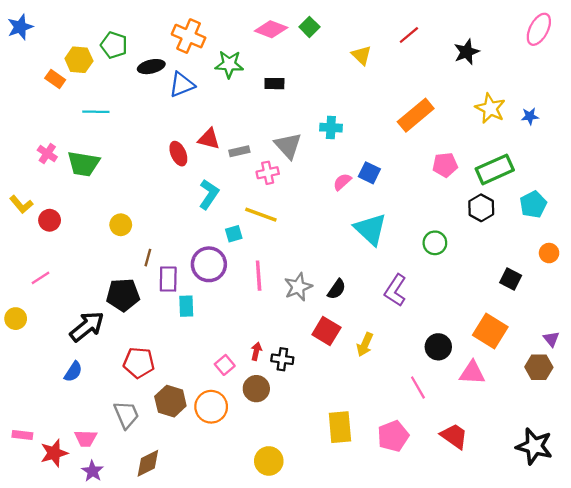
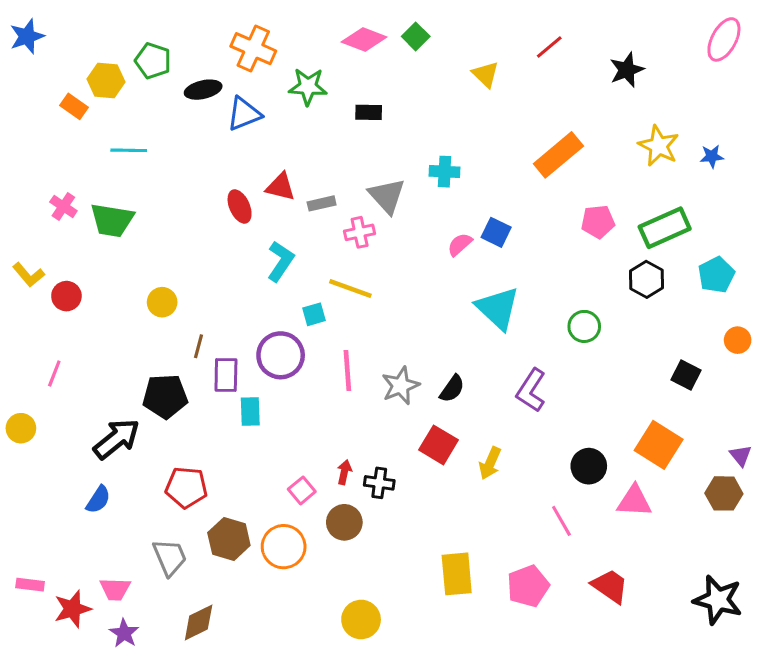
pink line: (40, 278) -> (54, 374), turned -36

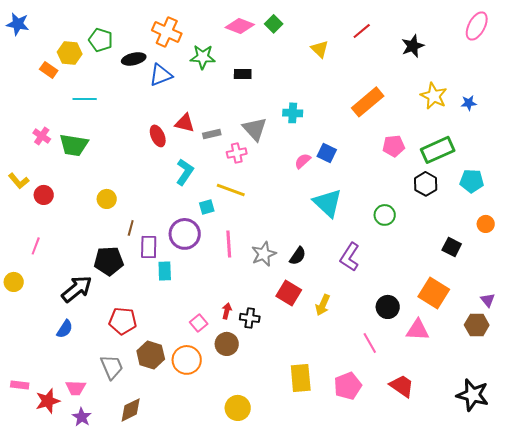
blue star: (27, 36) -> (18, 24), turned 30
cyan pentagon: (716, 275) -> (472, 181), turned 30

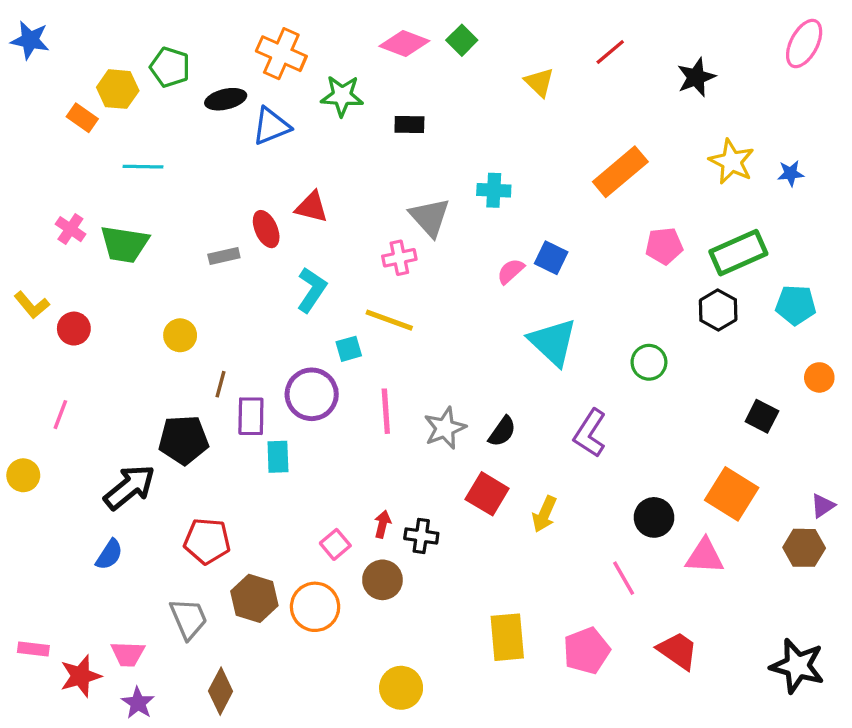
gray rectangle: (212, 134) -> (224, 256), moved
purple triangle: (488, 300) -> (823, 506), turned 35
brown diamond: (131, 410) -> (221, 691), turned -36

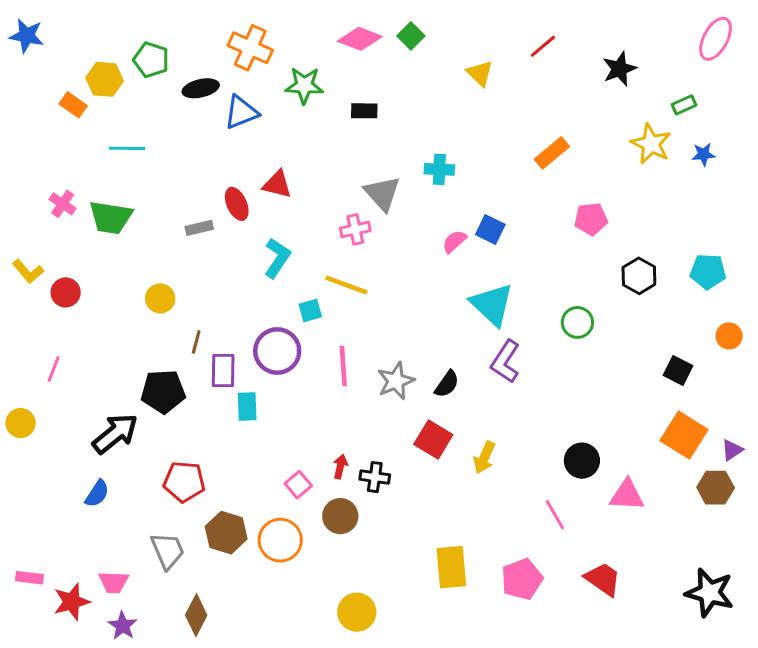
orange rectangle: (620, 172) -> (552, 153), size x0.7
green rectangle: (738, 253) -> (684, 105), moved, size x0.5
purple L-shape: (590, 433) -> (505, 361), moved
orange square: (732, 494) -> (684, 435), moved

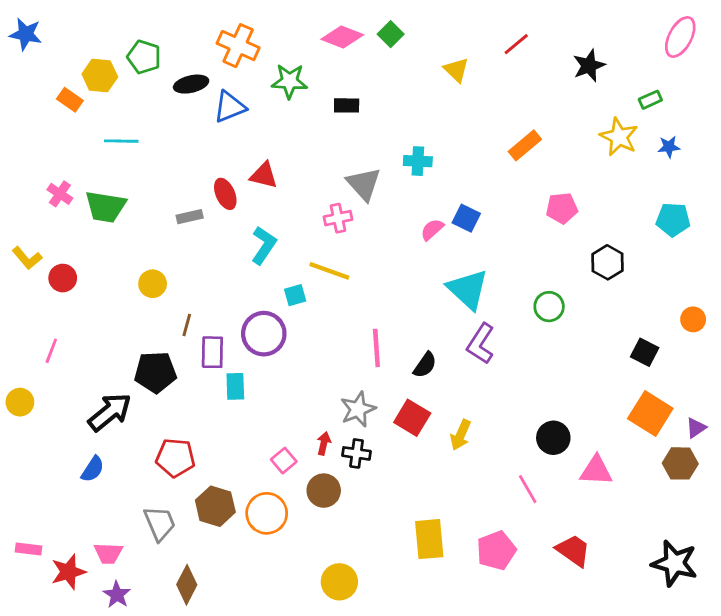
cyan pentagon: (708, 271) -> (673, 220), moved
pink line: (343, 366) -> (376, 348), moved
gray star: (396, 381) -> (358, 409), moved

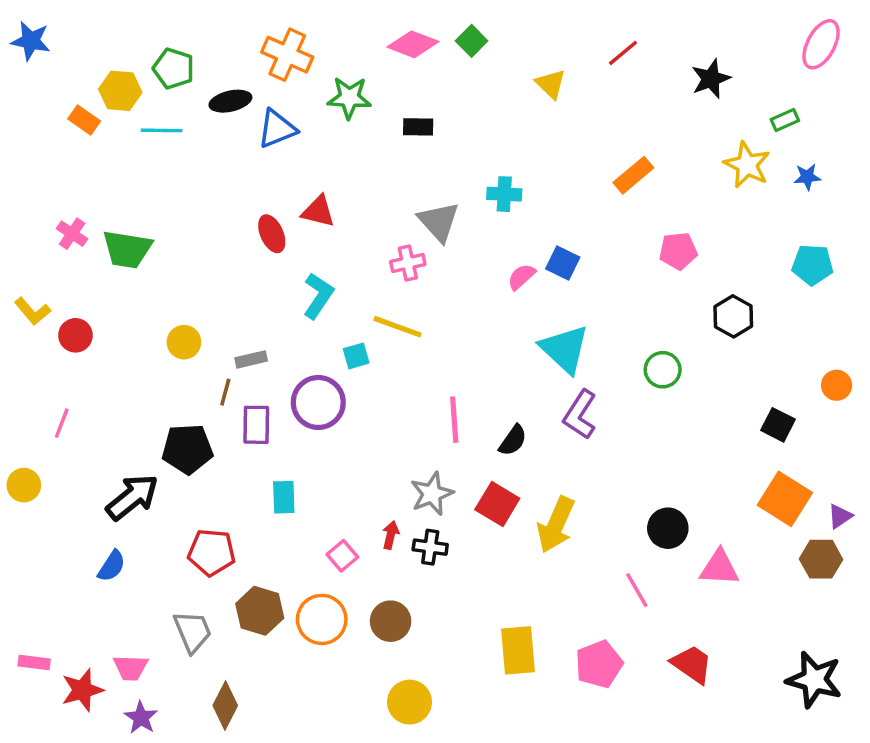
cyan line: (121, 141) -> (162, 130), moved
gray rectangle: (190, 217) -> (251, 359), moved
cyan rectangle: (235, 386) -> (284, 497), moved
yellow arrow: (461, 435) -> (556, 525), size x1.5
brown circle: (324, 491) -> (391, 621), moved

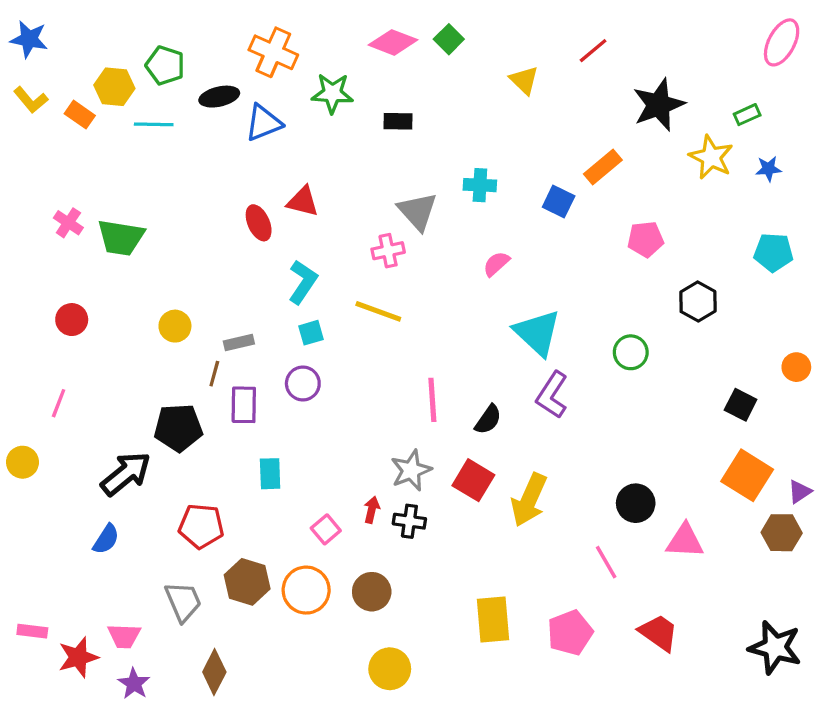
black star: (711, 79) -> (659, 105), moved, size x1.4
blue square: (563, 263) -> (559, 201), moved
yellow L-shape: (32, 311) -> (31, 100), moved
cyan square: (356, 356) -> (311, 333), moved
purple circle: (318, 402) -> (303, 383), size x0.7

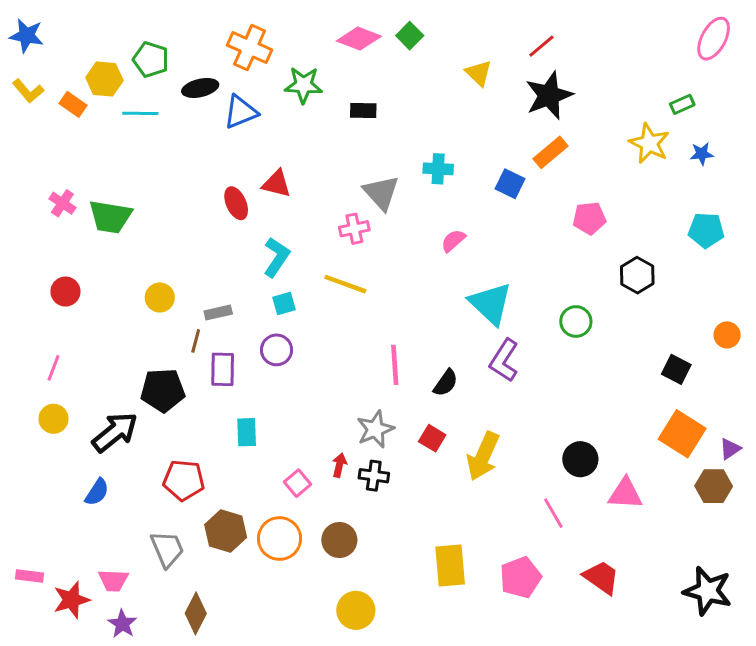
black star: (659, 105) -> (549, 95), moved
yellow circle: (22, 462) -> (53, 419), moved
red square: (473, 480) -> (432, 438), size x0.7

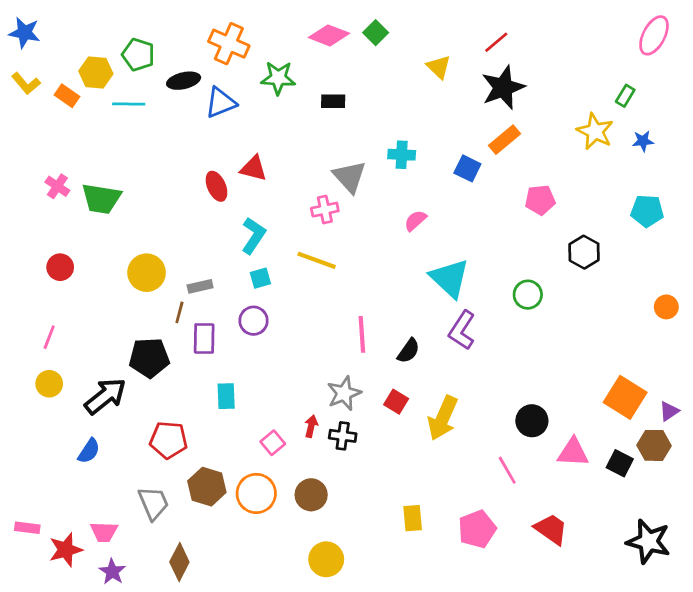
green rectangle: (682, 104) -> (625, 96), turned -35
yellow circle: (160, 298) -> (147, 273), size x1.4
black square: (676, 369) -> (620, 463), moved
yellow rectangle: (450, 565) -> (413, 518), size x0.7

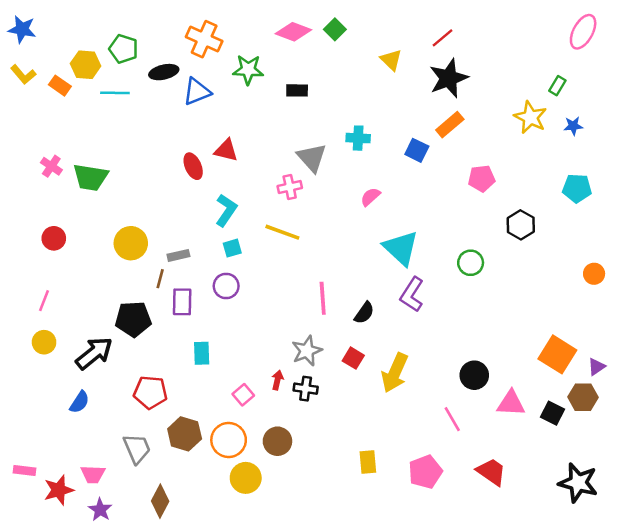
yellow circle: (326, 559) -> (246, 478), moved

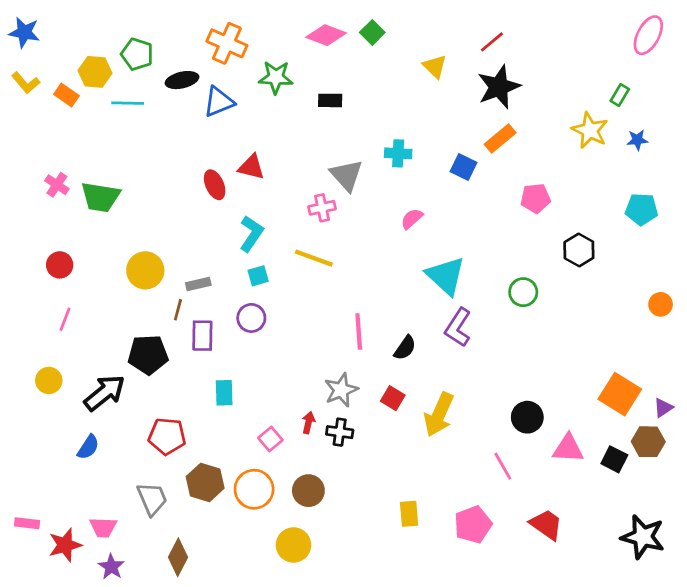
pink line: (44, 301) -> (65, 319), moved
yellow circle: (246, 478) -> (293, 545), moved

